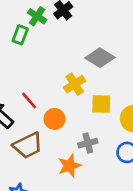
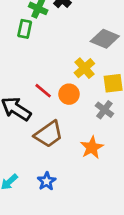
orange circle: (54, 119) -> (69, 94), moved
gray cross: (88, 143) -> (104, 110), moved, turned -30

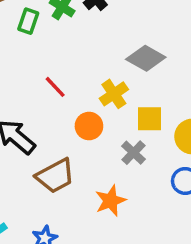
green rectangle: (25, 29) -> (28, 21), moved
red line: (43, 91) -> (55, 87), moved

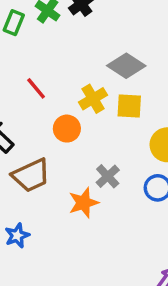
yellow square: (149, 119) -> (129, 106), moved
gray cross: (134, 153) -> (108, 176), moved

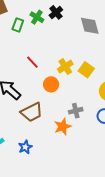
gray diamond: (126, 66) -> (90, 26), moved, turned 45
yellow square: (129, 106) -> (86, 70), turned 35
gray cross: (108, 176) -> (76, 111), turned 32

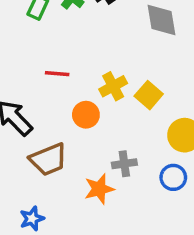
red line: (32, 62) -> (57, 74), turned -48

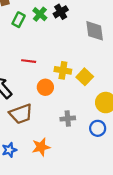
yellow cross: (113, 86) -> (63, 70), turned 35
orange star: (99, 189) -> (41, 147), moved

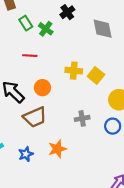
green cross: (40, 14) -> (46, 29), moved
green rectangle: (19, 20) -> (26, 23), turned -56
red line: (29, 61) -> (30, 56), moved
orange circle: (45, 87) -> (42, 88), moved

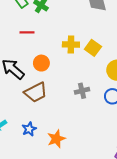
orange star: (57, 149) -> (56, 139), moved

